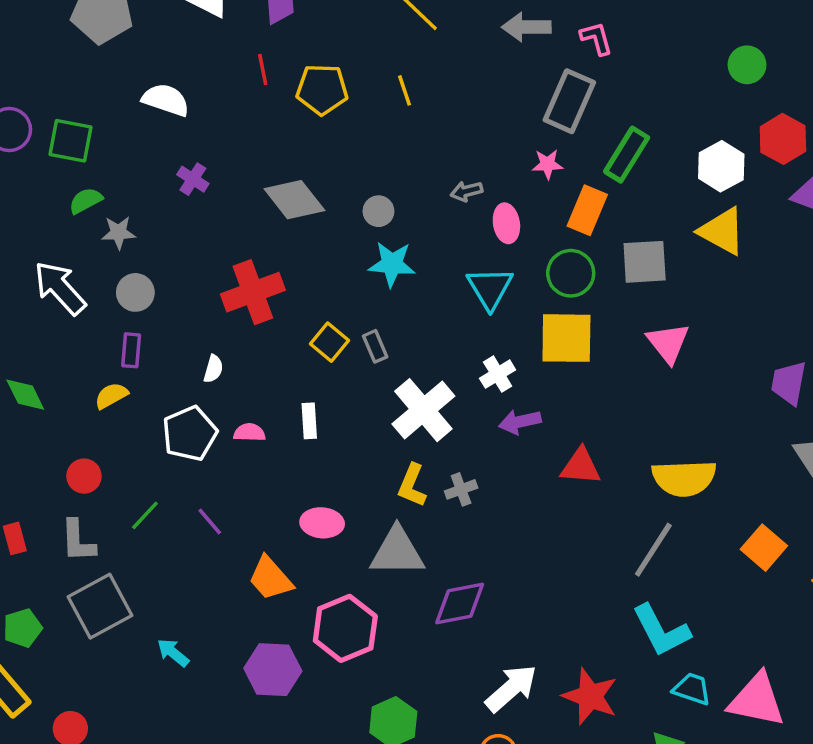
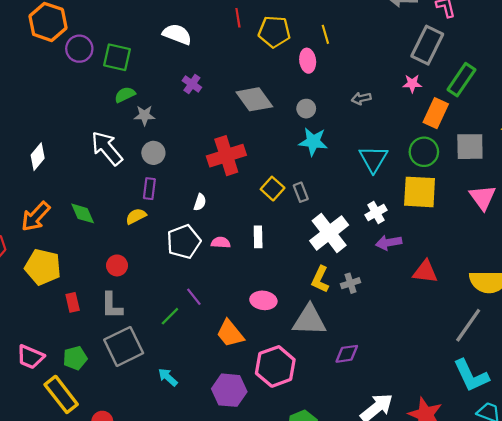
pink ellipse: (506, 223) -> (308, 61), moved
green line: (145, 515) -> (170, 316), moved
purple diamond: (460, 603) -> (347, 354), size x0.7

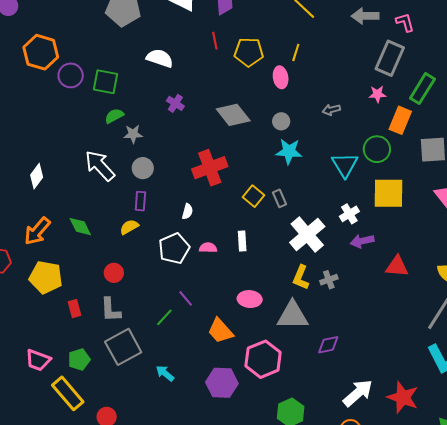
yellow line: (325, 34) -> (296, 52), turned 36
green circle: (424, 152) -> (377, 149), moved

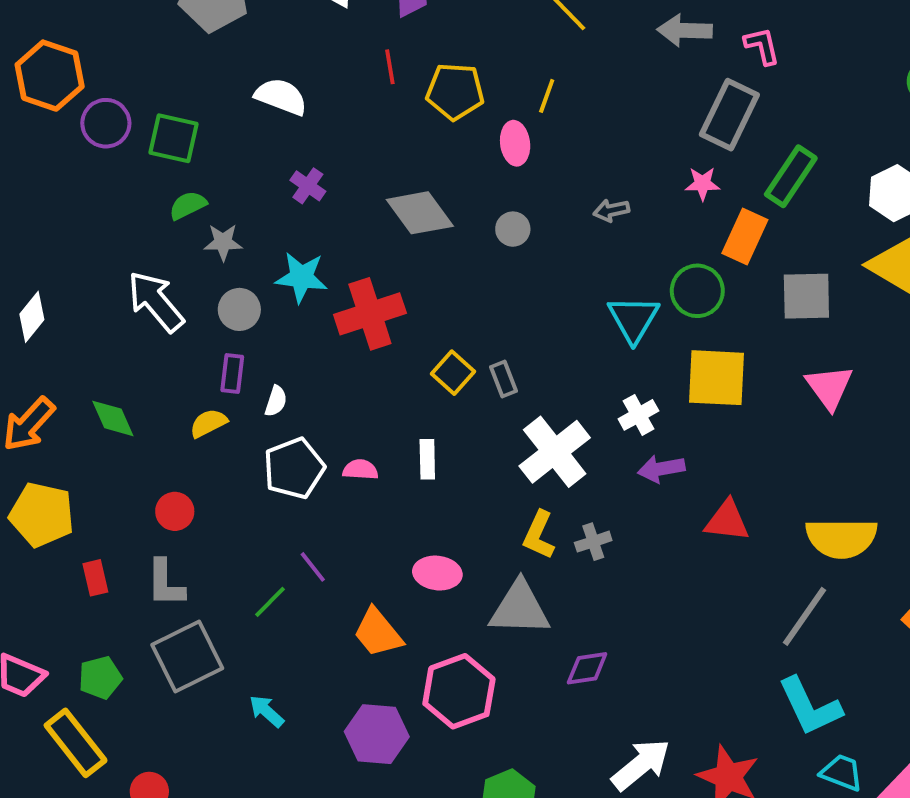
cyan star: (289, 151) -> (301, 277), moved
white semicircle: (187, 211) -> (276, 401), moved

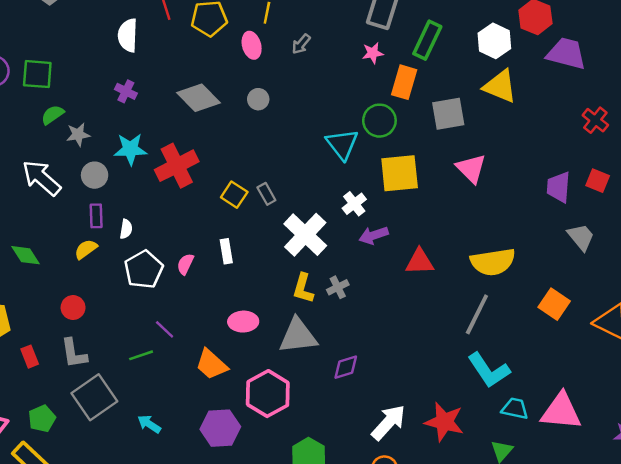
white semicircle: (281, 97) -> (128, 35), moved, turned -100
gray arrow: (611, 210) -> (301, 44), moved, turned -30
pink semicircle: (360, 470) -> (185, 264), turned -60
green line: (270, 602) -> (141, 355), turned 35

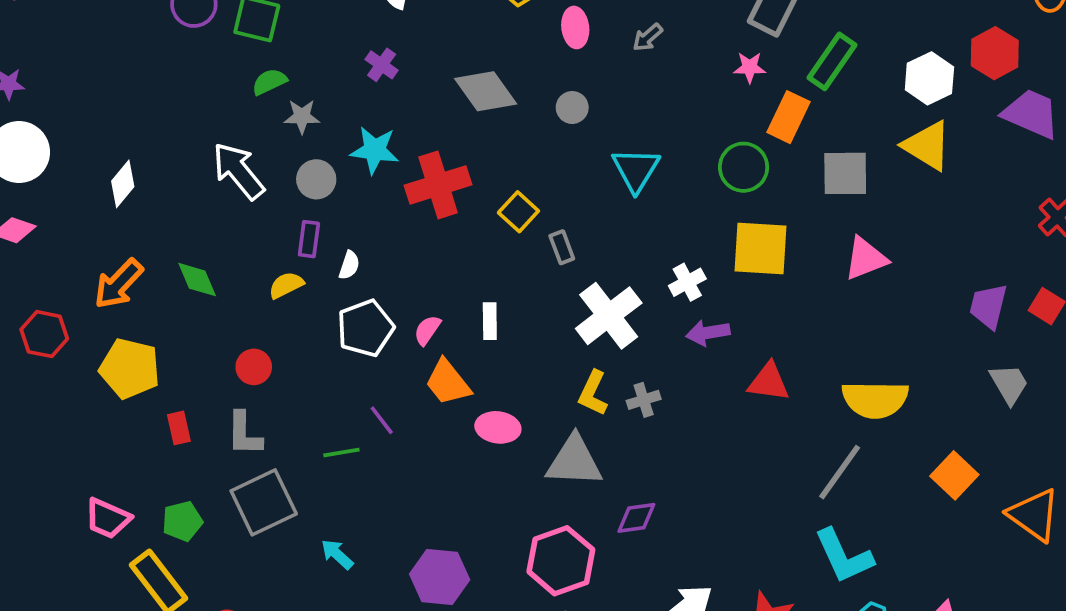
cyan triangle: (342, 144) -> (636, 170), moved
pink triangle: (471, 169) -> (866, 259), turned 44
yellow square: (234, 195) -> (518, 212), moved
orange trapezoid: (211, 364) -> (448, 382), moved
pink hexagon: (268, 394) -> (561, 561), moved

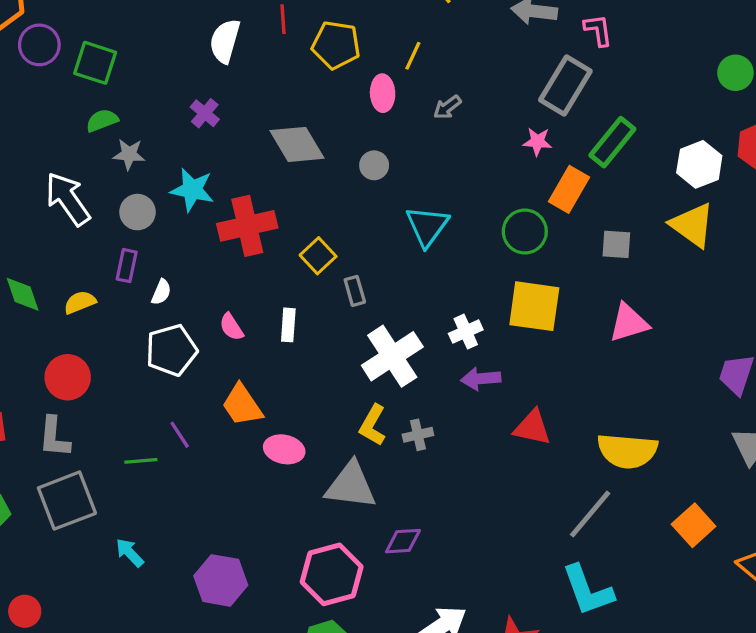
gray square: (845, 173) -> (616, 244), size x0.7
yellow semicircle: (286, 285) -> (80, 302), moved
white rectangle: (490, 321) -> (288, 325), moved
pink semicircle: (427, 330) -> (231, 327), moved, turned -72
red circle: (254, 367) -> (68, 377), size x1.4

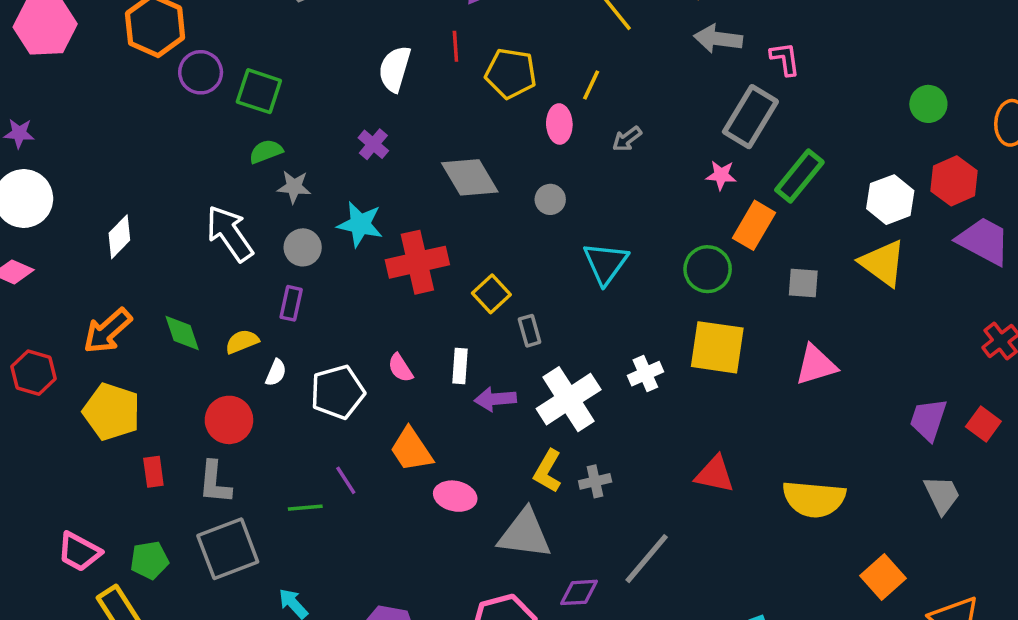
white semicircle: (161, 292) -> (276, 373), moved
purple arrow: (481, 379) -> (495, 399), moved
gray line: (590, 514) -> (647, 559), moved

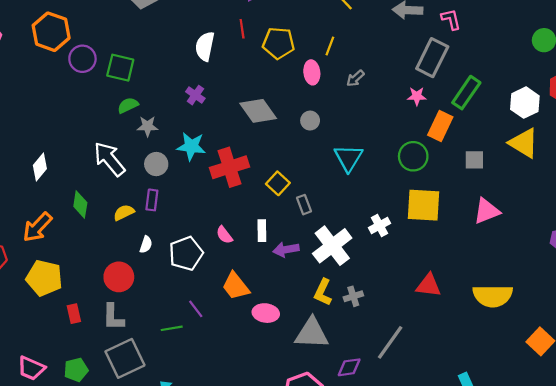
green diamond: (182, 333) -> (80, 204), moved, turned 32
yellow semicircle: (242, 342) -> (124, 213), moved

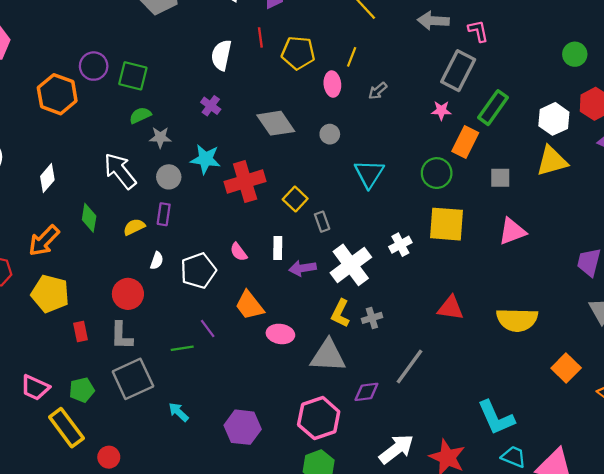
orange hexagon: (51, 32) -> (57, 94), moved
yellow triangle: (524, 143) -> (552, 161), turned -48

